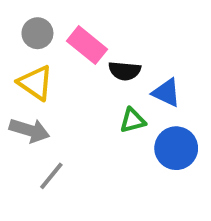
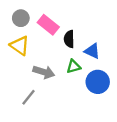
black semicircle: (125, 71) -> (69, 39), turned 84
gray arrow: (30, 130) -> (44, 72), moved

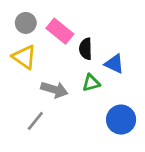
blue circle: (98, 82) -> (121, 120), moved

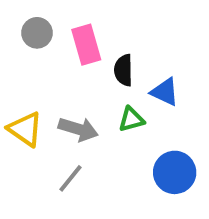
pink rectangle: (60, 31) -> (86, 45), turned 35
yellow triangle: (24, 57) -> (25, 129), moved
gray line: (35, 121) -> (70, 178), moved

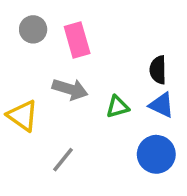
black semicircle: (124, 70) -> (158, 70), moved
blue triangle: (165, 92) -> (162, 105), moved
gray arrow: (78, 129) -> (70, 89), moved

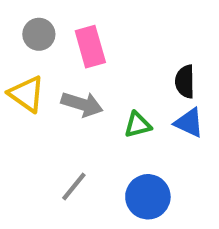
yellow triangle: (23, 116) -> (27, 94), moved
blue circle: (156, 154) -> (148, 197), moved

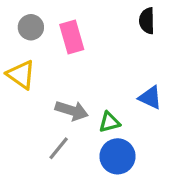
black semicircle: (185, 82) -> (147, 21), moved
gray arrow: (82, 104) -> (72, 111), moved
green triangle: (138, 125) -> (109, 122), moved

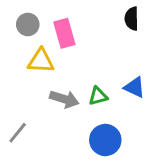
yellow triangle: (21, 75) -> (41, 61), moved, turned -32
green triangle: (109, 122) -> (98, 96), moved
gray line: (59, 148) -> (18, 133), moved

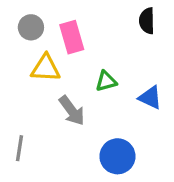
green triangle: (98, 96) -> (106, 81), moved
gray arrow: (64, 99) -> (72, 111), turned 36
gray line: (18, 133) -> (20, 148), turned -30

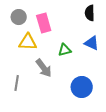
blue triangle: (150, 98) -> (92, 43), moved
gray line: (20, 148) -> (17, 83), moved
blue circle: (117, 156) -> (82, 87), moved

